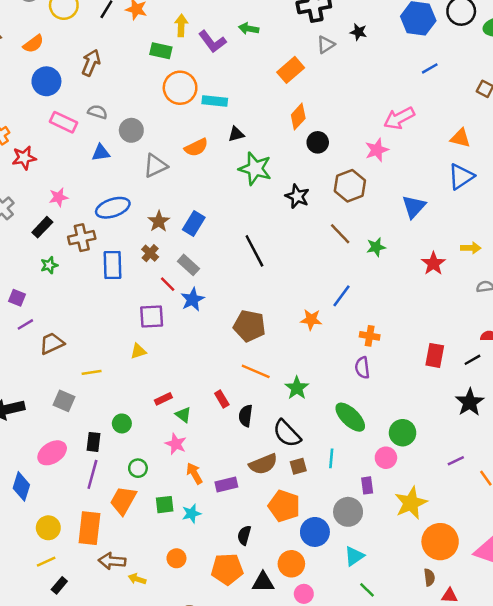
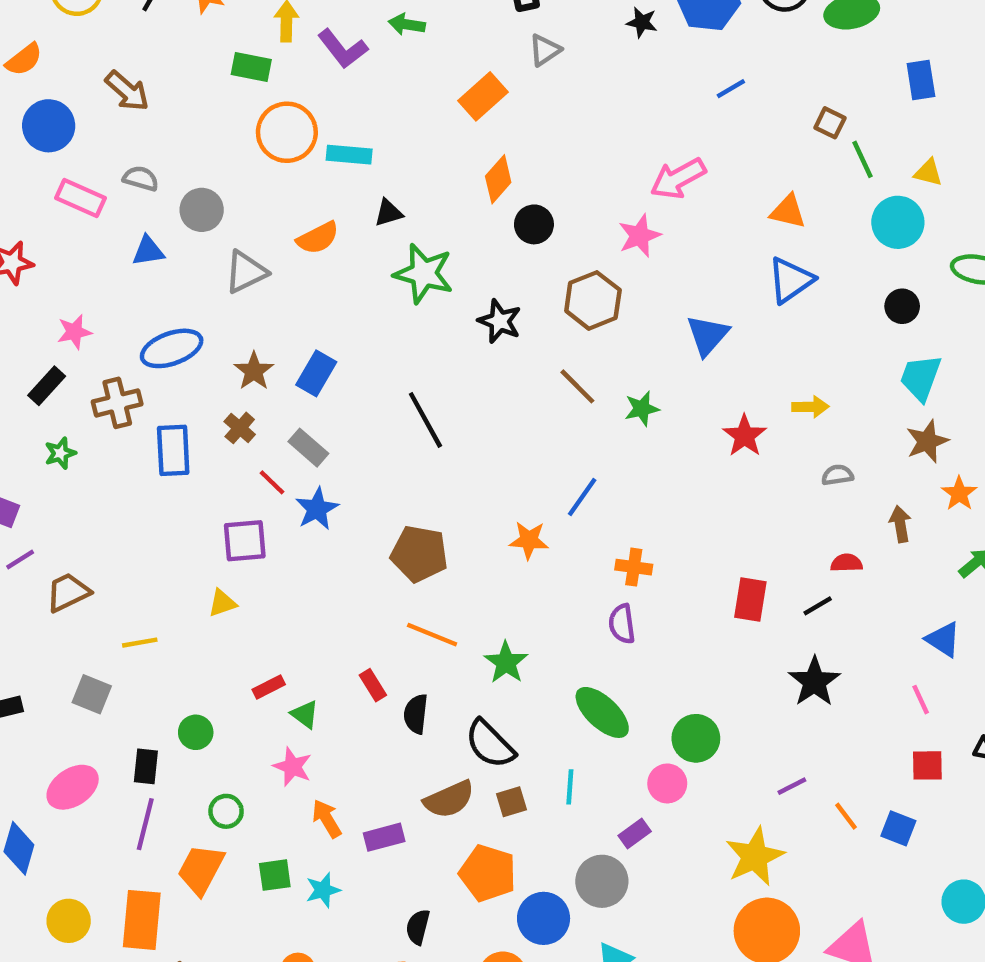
black star: (358, 32) -> (642, 22), moved
brown arrow: (91, 63) -> (127, 91), turned 110
purple rectangle: (367, 485) -> (635, 833), turned 63
yellow star: (411, 503) -> (755, 857), moved

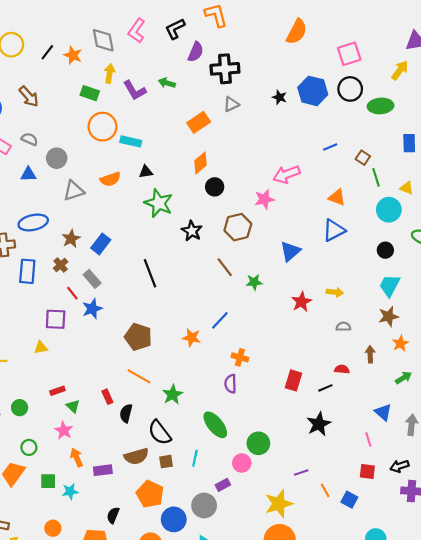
blue line: (731, 89) -> (330, 147), moved

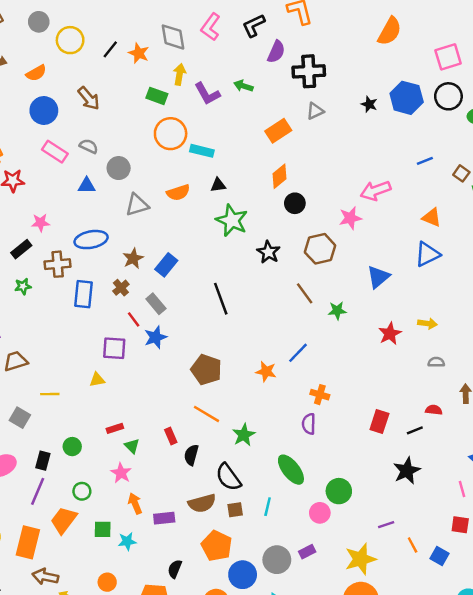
purple rectangle: (223, 485) -> (307, 552), moved

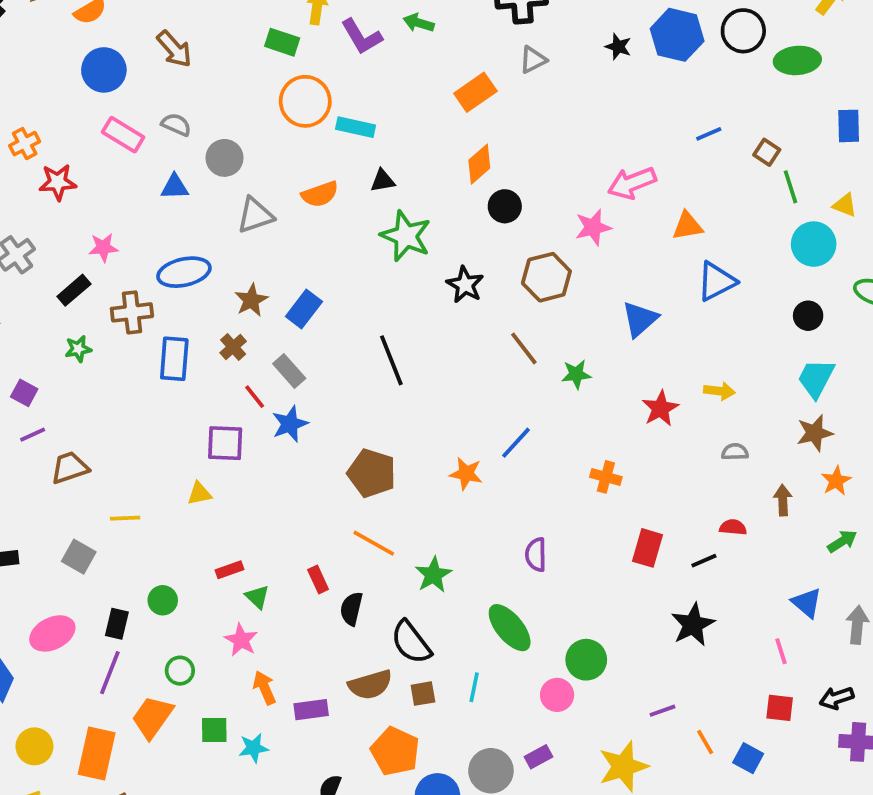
orange triangle: (432, 217) -> (688, 226), moved, turned -30
orange cross: (320, 395) -> (606, 477), moved

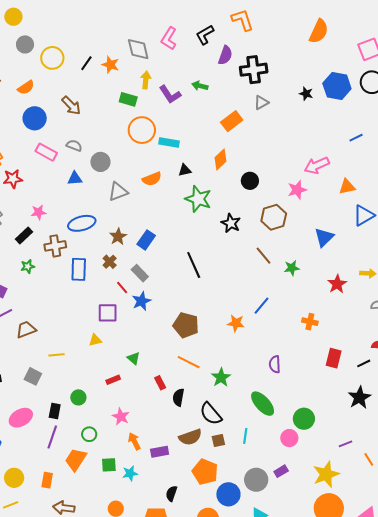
orange diamond: (479, 164) -> (220, 159), moved
green triangle: (257, 597) -> (134, 358), moved
orange rectangle: (97, 754) -> (47, 480), size x0.6

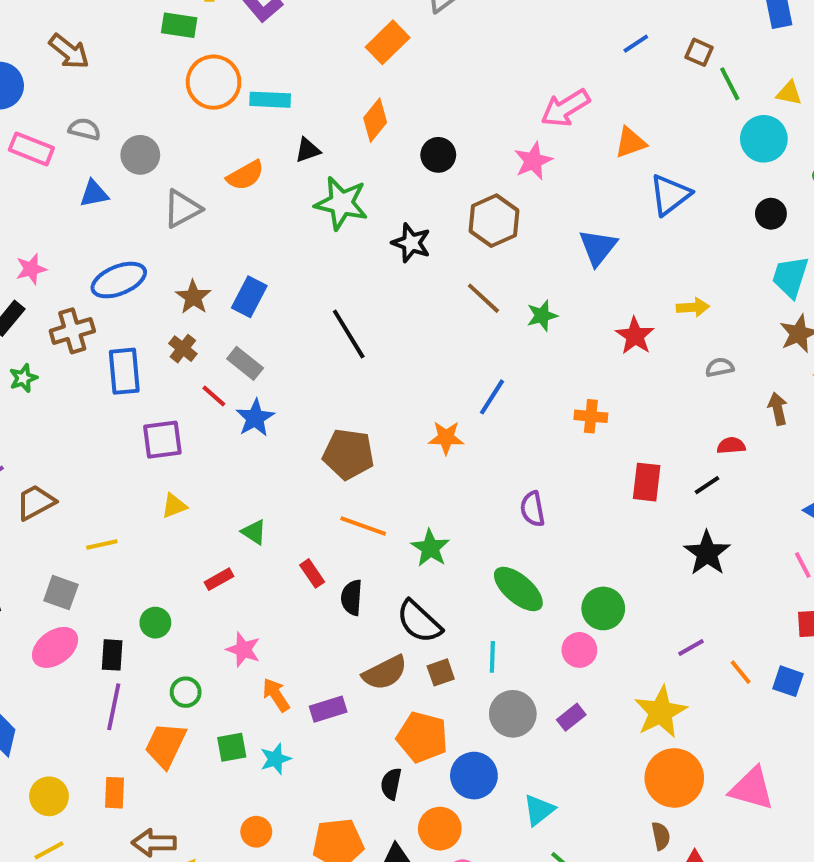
purple square: (108, 313) -> (162, 440), moved
pink ellipse: (21, 418) -> (55, 647), moved
gray circle: (256, 480) -> (513, 714), moved
black semicircle: (171, 494) -> (391, 784), moved

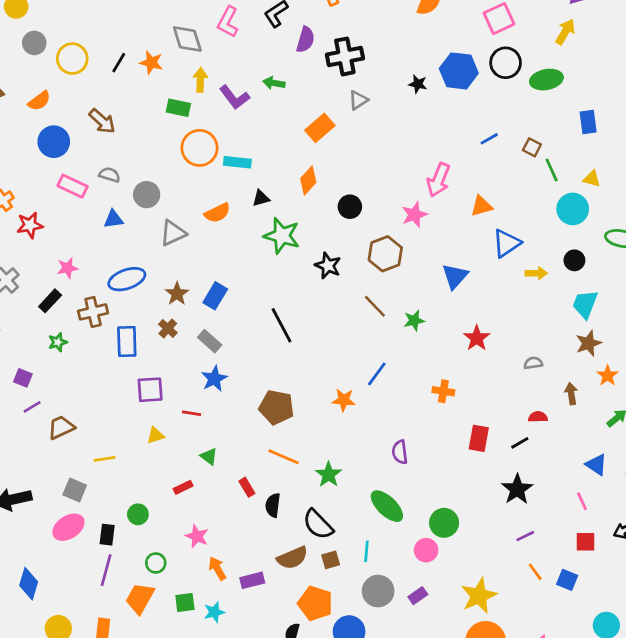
pink arrow: (565, 108) -> (438, 180), turned -40
yellow arrow: (693, 307) -> (536, 273), moved
red line: (214, 396) -> (192, 413), moved, turned -36
purple line: (691, 648) -> (525, 536), moved

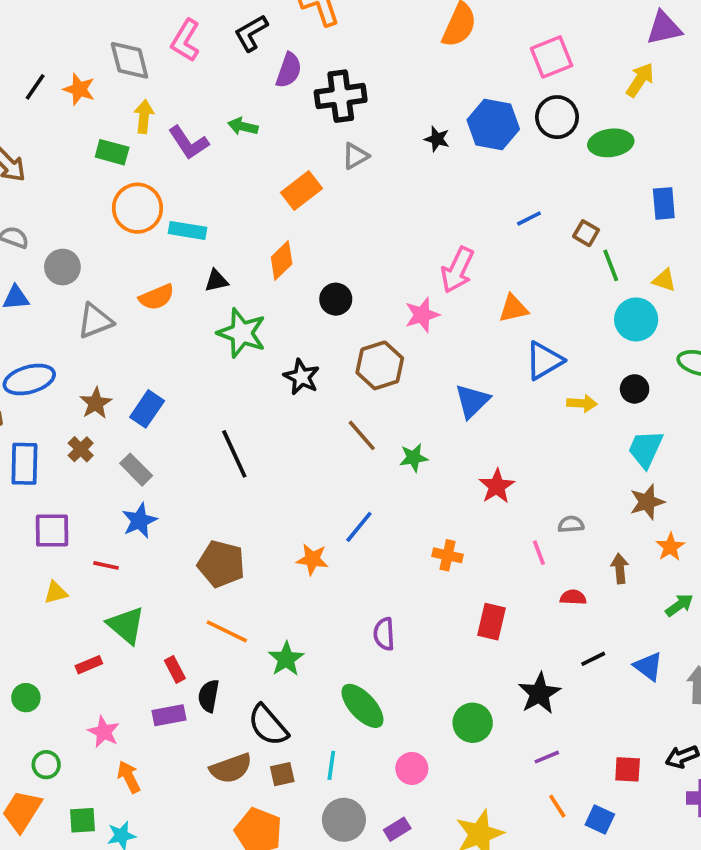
black line: (520, 443) -> (593, 659), moved
green triangle: (209, 457) -> (126, 625), size x1.6
pink line: (582, 501) -> (539, 553), moved
green circle: (444, 523) -> (473, 723), moved
purple rectangle: (252, 580) -> (169, 715), moved

